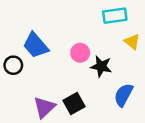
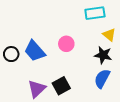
blue trapezoid: (36, 45) -> (35, 51), moved
black star: (101, 66) -> (103, 55), moved

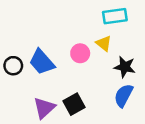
yellow triangle: (109, 35) -> (104, 43), moved

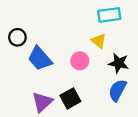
pink circle: (80, 53) -> (80, 61), moved
black circle: (13, 66) -> (17, 37), moved

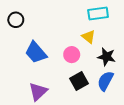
black circle: (17, 37) -> (16, 20), moved
black square: (70, 98) -> (79, 81), moved

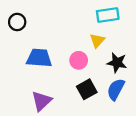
yellow triangle: (89, 37) -> (97, 41), turned 32
blue trapezoid: (36, 52) -> (39, 58), turned 135

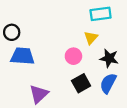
black circle: (17, 22) -> (12, 32), moved
blue trapezoid: (39, 58) -> (23, 56), moved

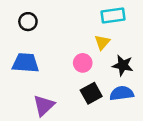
black circle: (12, 32) -> (28, 22), moved
blue semicircle: (108, 83) -> (122, 93), turned 54

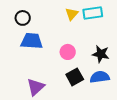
yellow triangle: (102, 42) -> (72, 14), moved
blue trapezoid: (26, 63) -> (32, 41), moved

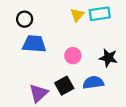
black square: (75, 77) -> (64, 86), moved
blue semicircle: (100, 77) -> (93, 82), moved

